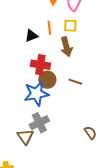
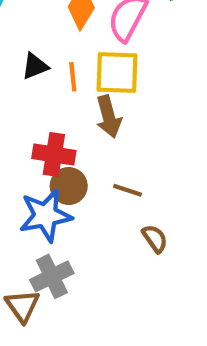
yellow square: (70, 26) -> (117, 72), size x1.6
black triangle: (31, 36) -> (35, 66), moved
brown semicircle: (90, 133) -> (155, 239), moved

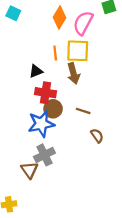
black triangle: (35, 66) -> (36, 71), moved

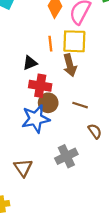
gray cross: (44, 155) -> (66, 156), moved

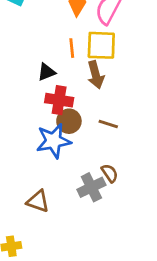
brown semicircle: (95, 131) -> (110, 173), moved
brown triangle: (23, 168) -> (38, 201), turned -36

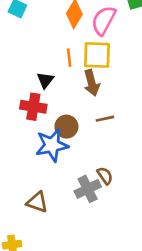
black triangle: (46, 72) -> (45, 80), turned -30
red cross: (59, 100) -> (33, 107), moved
brown line: (108, 124) -> (105, 119), moved, turned -30

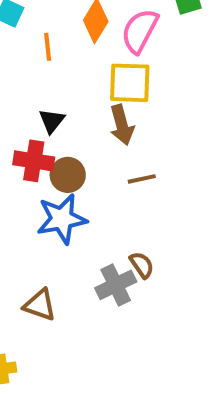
orange line: (69, 58) -> (48, 47), moved
brown circle: (66, 127) -> (68, 175), moved

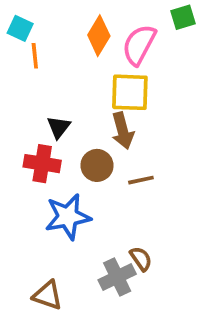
orange line: (48, 47) -> (35, 56), moved
brown circle: (68, 175) -> (97, 165), moved

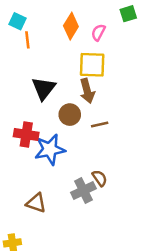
pink semicircle: (139, 45) -> (98, 32), size x0.6
black triangle: (59, 127) -> (44, 88), size x1.5
red cross: (42, 164) -> (26, 134), moved

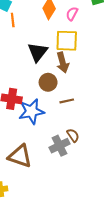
black triangle: (44, 88) -> (38, 52), moved
brown line: (100, 125) -> (67, 101), moved
brown triangle: (36, 203) -> (20, 156), size x1.4

